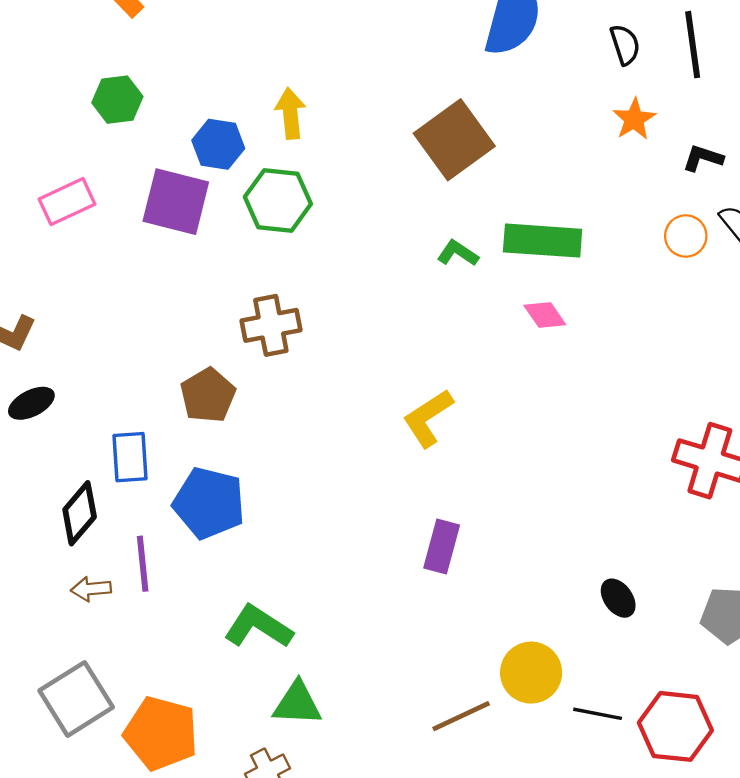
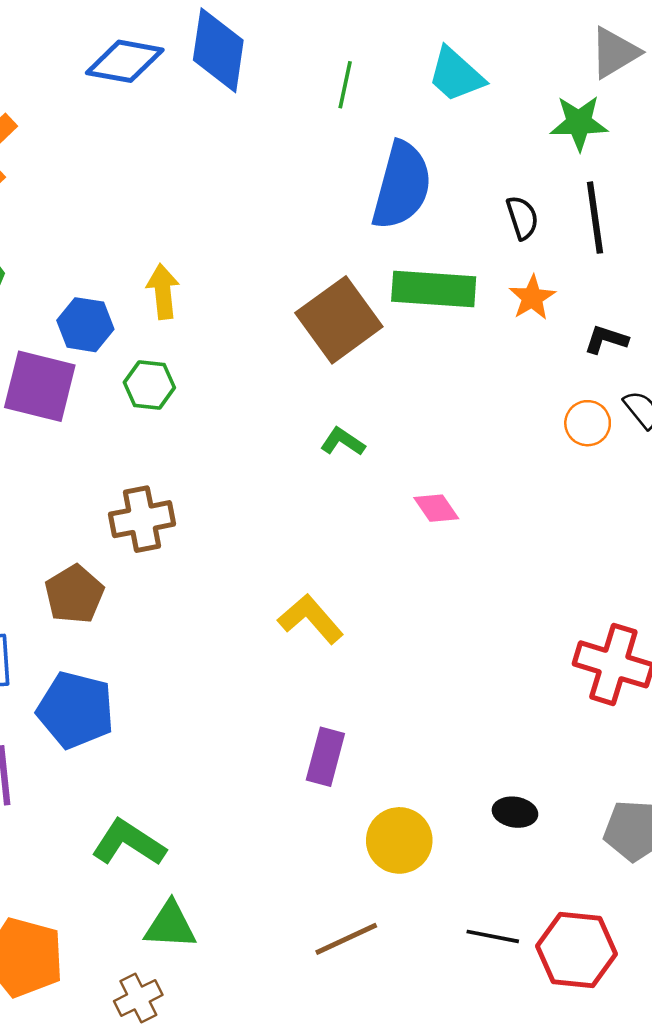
green hexagon: (278, 200) -> (149, 385), size x0.7
green rectangle: (543, 241) -> (434, 289), moved
yellow L-shape: (428, 418) -> (311, 619), turned 82
black ellipse: (618, 598) -> (515, 812), turned -45
yellow circle: (531, 673) -> (399, 840), moved

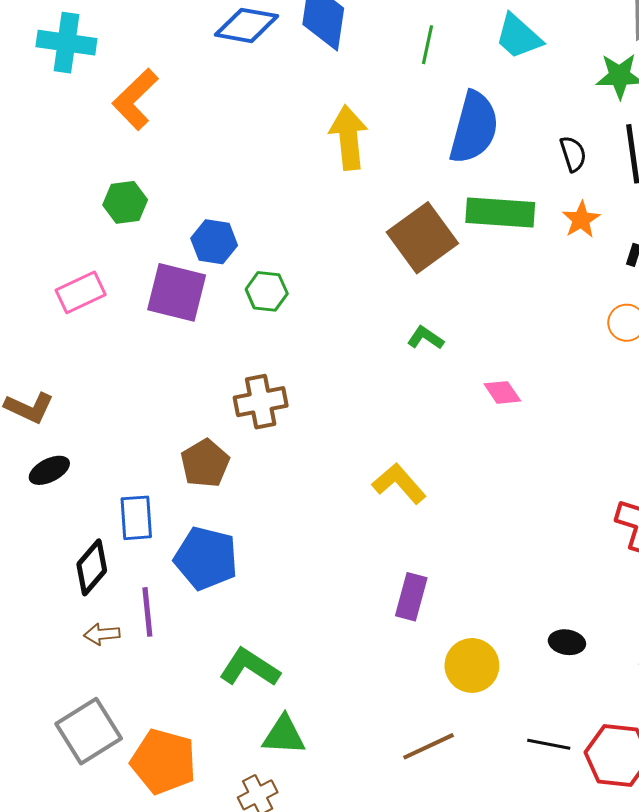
yellow arrow: (163, 291) -> (349, 138), moved, size x1.4

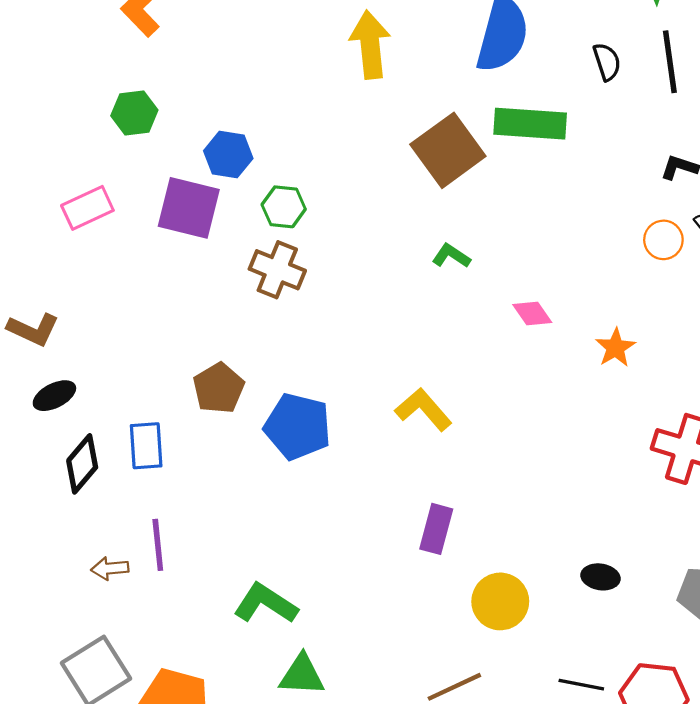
orange star: (581, 220) -> (615, 348), moved
brown cross: (261, 402) -> (277, 270), moved, turned 33
blue pentagon: (206, 558) -> (298, 427), moved
black diamond: (92, 567) -> (82, 464), moved

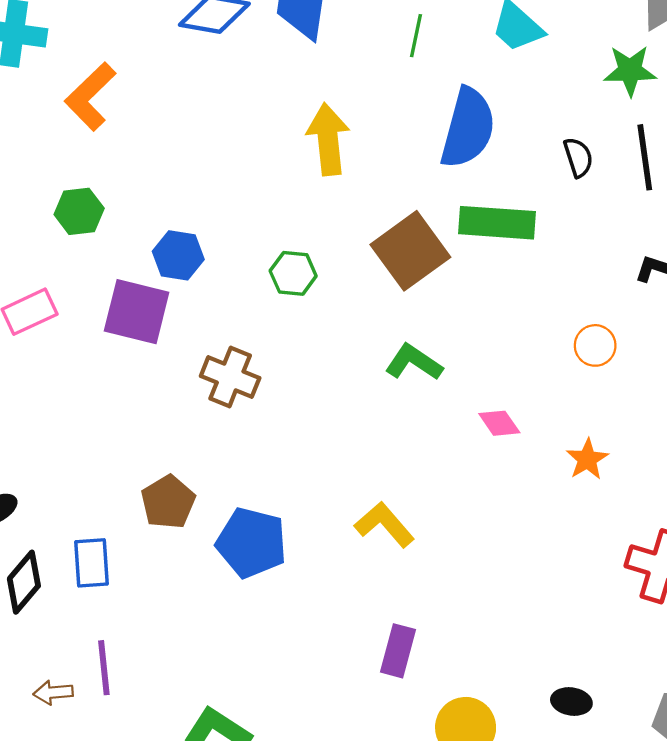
green hexagon: (284, 207) -> (293, 273), moved
orange circle: (663, 240) -> (595, 345), moved
green L-shape: (451, 256) -> (414, 362), size x1.4

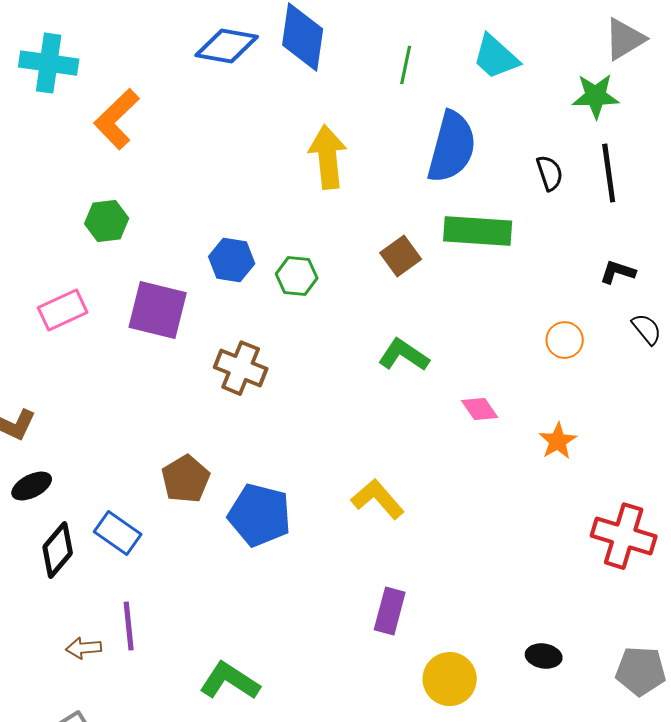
brown square: (410, 251) -> (401, 256), size x0.6
blue hexagon: (178, 255) -> (232, 260), moved
blue rectangle: (91, 563) -> (118, 533), turned -51

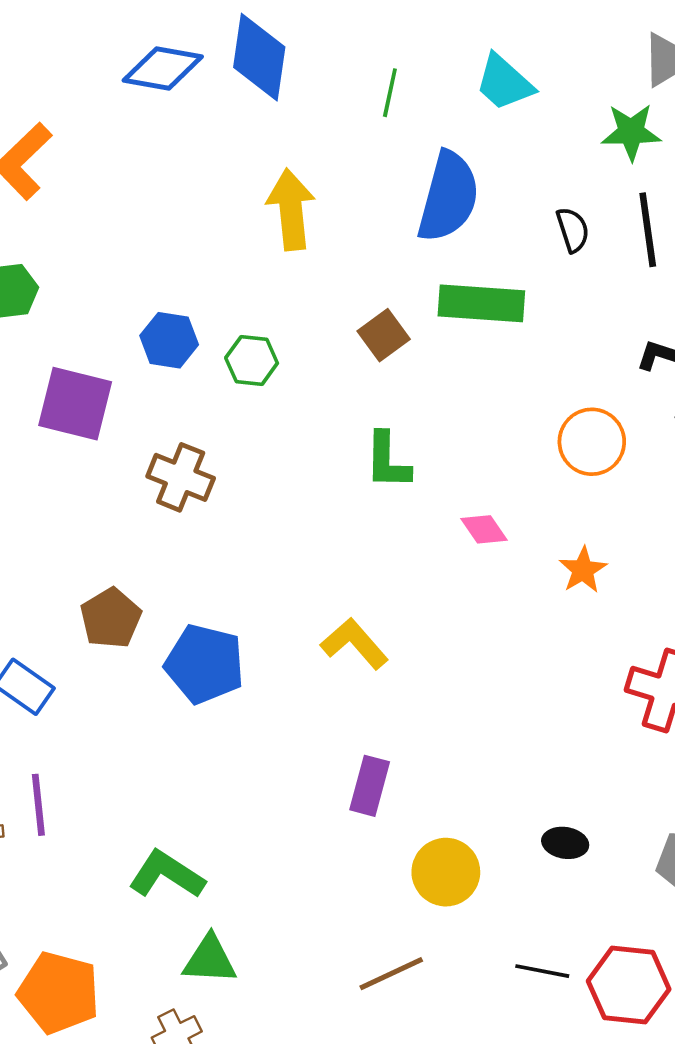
orange circle: (565, 340) -> (592, 442), size x1.4
green L-shape: (404, 355) -> (387, 461), turned -123

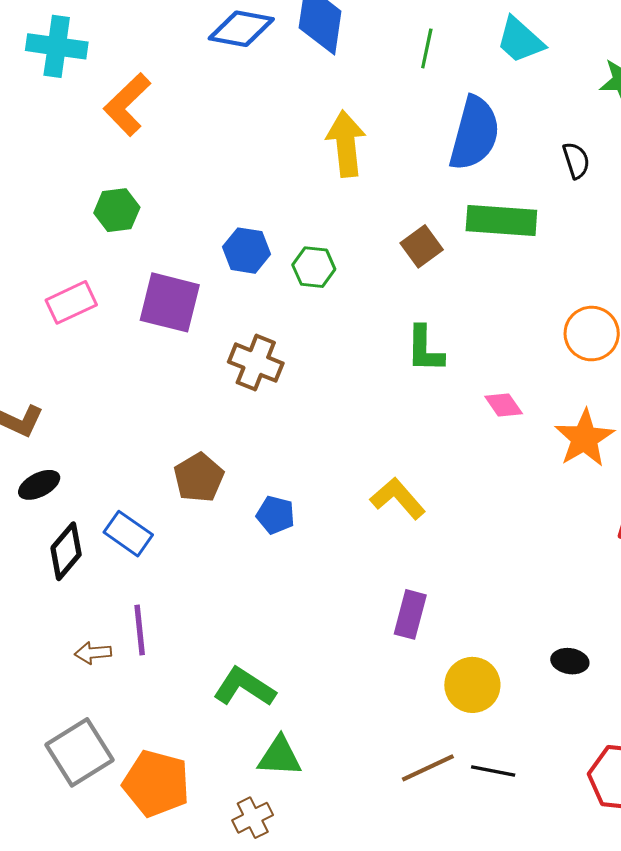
orange star: (583, 570) -> (584, 438), size x1.5
blue pentagon: (205, 664) -> (275, 515), size x0.6
black line: (542, 971) -> (493, 771), moved

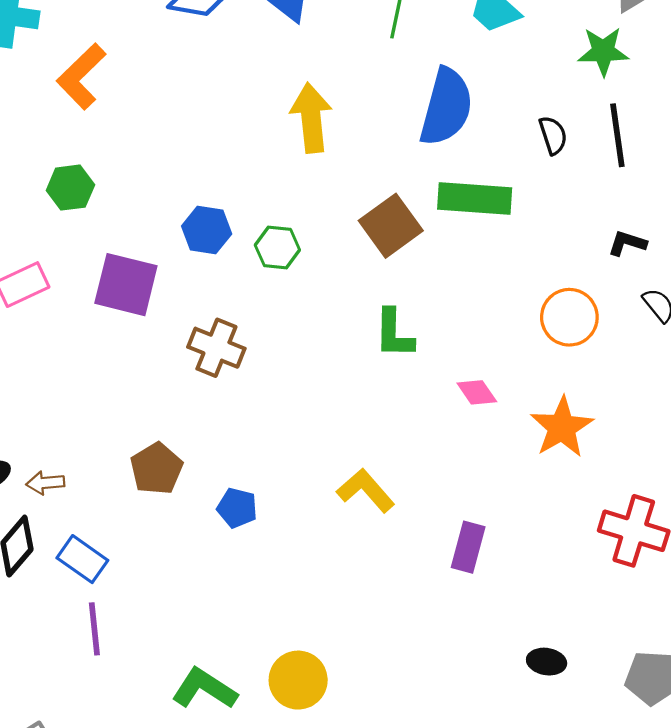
brown square: (422, 246) -> (391, 226), size x1.4
blue rectangle: (128, 534) -> (82, 559), moved
purple rectangle: (410, 614) -> (468, 547), moved
brown arrow: (93, 653) -> (45, 483), moved
yellow circle: (472, 685) -> (298, 680), moved

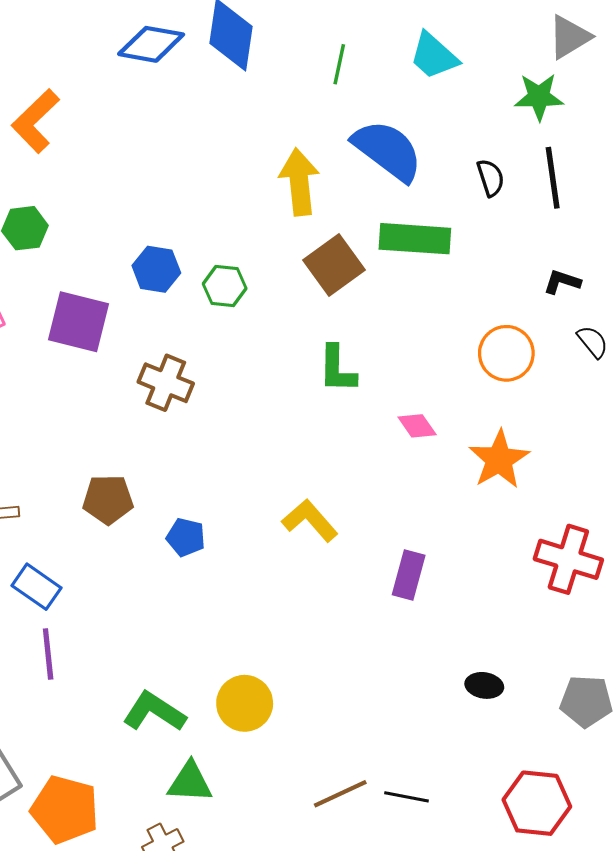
blue semicircle: (446, 107) -> (388, 150), turned -68
yellow arrow: (311, 118) -> (299, 182), moved
brown pentagon: (156, 469) -> (108, 499), turned 30

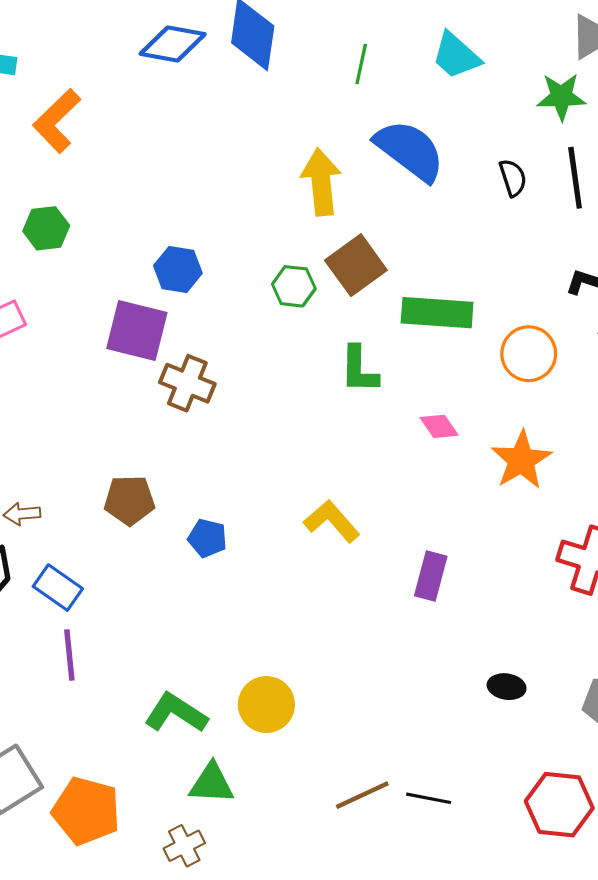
green rectangle: (415, 239) -> (437, 313), moved
green hexagon: (225, 286) -> (294, 286), moved
purple square: (79, 322) -> (137, 331), moved

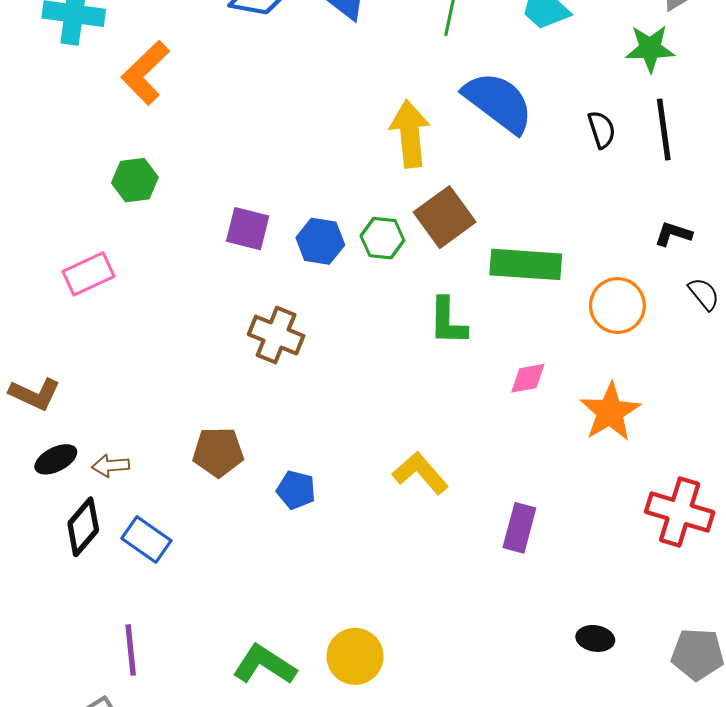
blue hexagon: (178, 269) -> (320, 241), moved
purple square: (137, 331) -> (248, 229), moved, size x0.7
pink diamond: (439, 426) -> (528, 378), turned -66
purple line: (69, 655) -> (131, 650), moved

